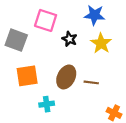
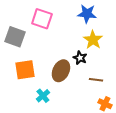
black star: (69, 39) -> (80, 58), moved
brown line: (91, 82) -> (96, 80), moved
cyan cross: (47, 104) -> (43, 96), turned -32

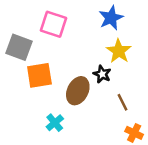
blue star: (87, 14) -> (111, 18), turned -30
orange square: (25, 70) -> (39, 75), moved
brown line: (96, 80) -> (123, 102), turned 56

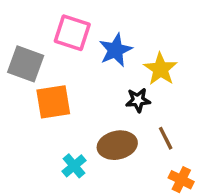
blue star: (111, 18) -> (116, 50), moved
black star: (102, 74) -> (138, 100), turned -30
brown ellipse: (78, 91) -> (117, 145), moved, turned 52

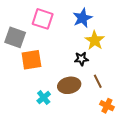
blue star: (116, 50) -> (82, 18), moved

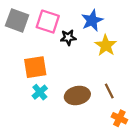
gray square: (15, 37) -> (17, 20), moved
black star: (81, 59) -> (68, 37), moved
cyan cross: (44, 98) -> (40, 92), moved

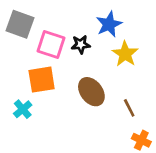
pink square: (48, 22) -> (51, 44), moved
cyan cross: (40, 92) -> (23, 109), moved
brown ellipse: (77, 95) -> (91, 92), moved, turned 65

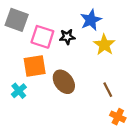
brown ellipse: (91, 92) -> (64, 82), moved

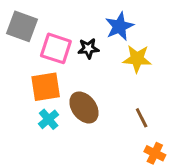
yellow star: (104, 45) -> (137, 59), turned -30
cyan cross: (19, 91) -> (49, 119), moved

